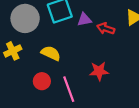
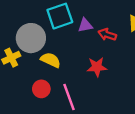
gray circle: (25, 18) -> (31, 38), moved
red star: (99, 71) -> (97, 67), moved

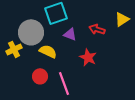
purple triangle: (85, 25) -> (70, 34), moved, turned 32
red star: (97, 67) -> (88, 57), turned 30

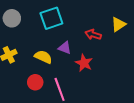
gray circle: (31, 32) -> (12, 18), moved, size x0.7
purple triangle: (70, 34) -> (65, 48), moved

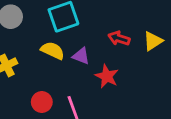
yellow triangle: (118, 24) -> (153, 41), moved
yellow semicircle: (43, 57) -> (53, 51), moved

